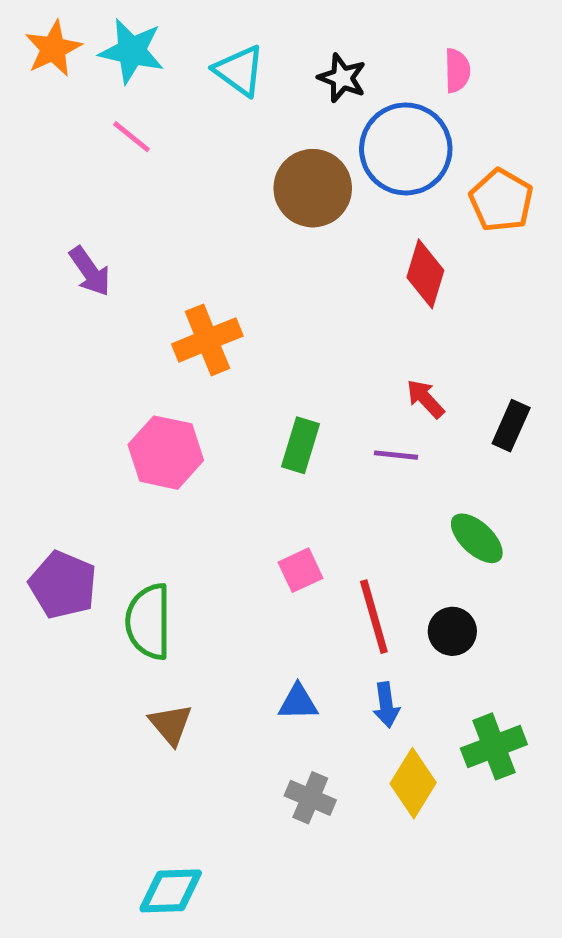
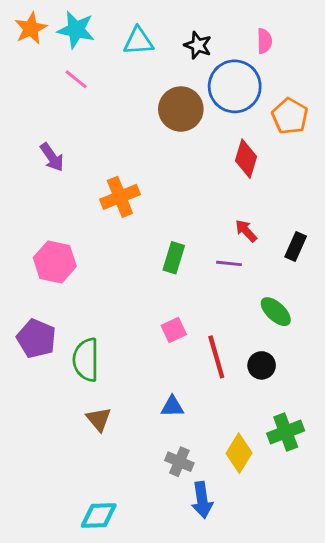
cyan triangle: (239, 71) -> (138, 41), turned -40
pink hexagon: (166, 453) -> (55, 262), moved
blue arrow: (386, 705) -> (202, 500), moved, size x1.4

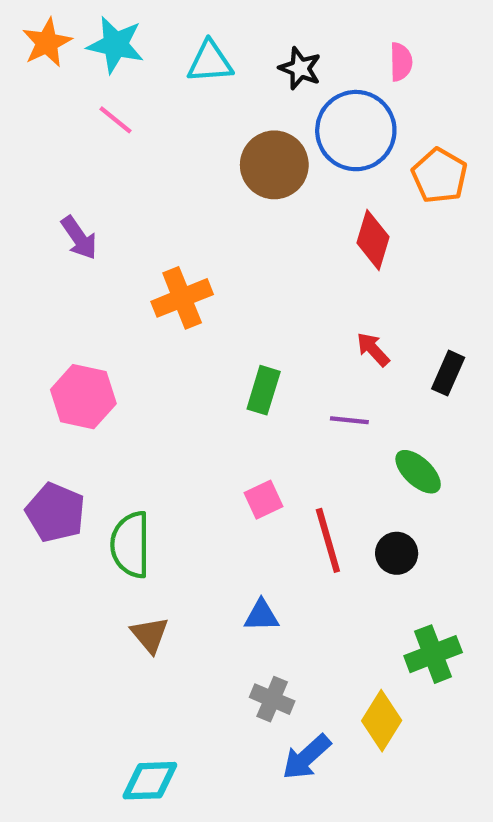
purple line: (229, 263) -> (349, 420), moved
yellow diamond: (239, 453) -> (382, 721), moved
blue arrow: (202, 500) -> (306, 757), turned 56

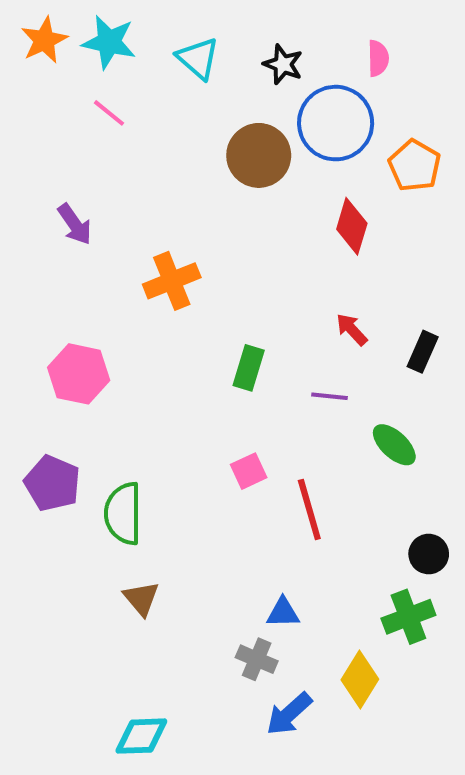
cyan triangle: (210, 62) -> (198, 58), turned 45
black circle: (397, 553) -> (429, 554), moved
blue triangle: (261, 615) -> (283, 613), moved

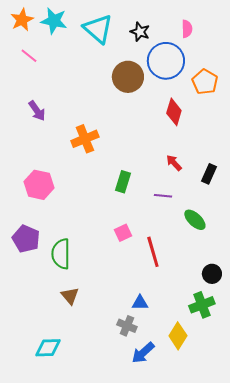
cyan triangle: (198, 58) -> (98, 29), size x1.4
pink line: (109, 113) -> (29, 56), moved
cyan diamond: (141, 736) -> (48, 348), moved

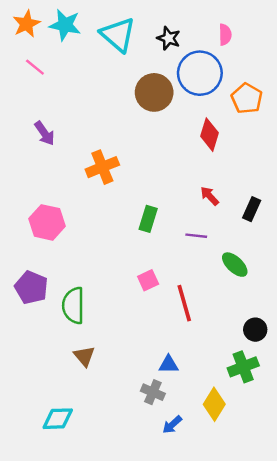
blue arrow: (143, 353) -> (172, 425), size x0.7

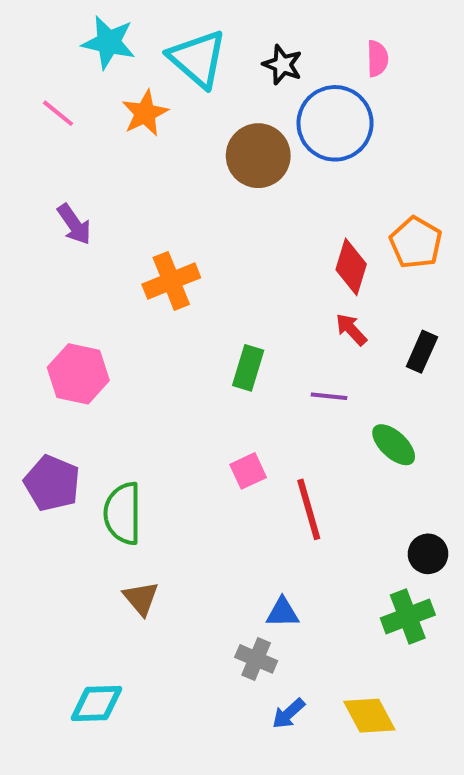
orange star: (26, 24) -> (145, 113), moved
orange pentagon: (247, 98) -> (416, 243), moved
red diamond: (209, 135) -> (351, 267), moved
yellow diamond: (214, 404) -> (369, 716), moved, turned -60

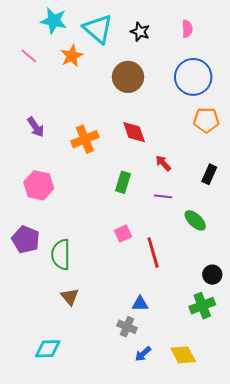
blue circle: (335, 123) -> (193, 77), moved
purple arrow: (74, 224) -> (36, 127), moved
orange pentagon: (416, 243) -> (206, 120), turned -30
red diamond: (351, 267) -> (134, 132), moved, turned -36
red arrow: (351, 329) -> (163, 163), moved

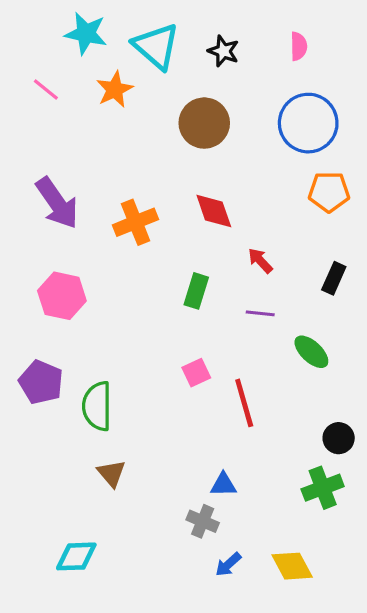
purple arrow: (36, 127) -> (57, 203), size x1.6

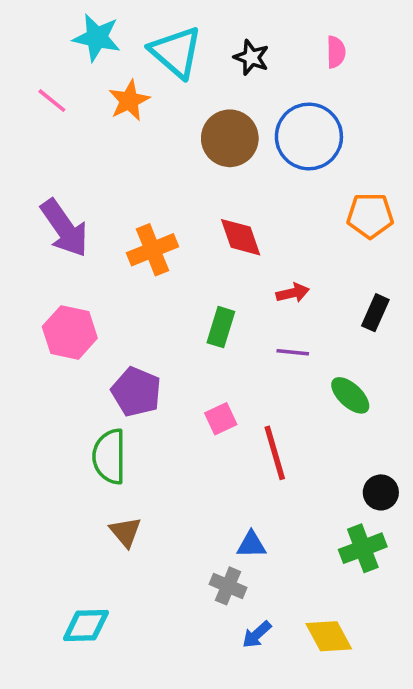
blue circle: (308, 123) -> (309, 136), moved
red arrow: (260, 261) -> (293, 293), turned 120
purple pentagon: (41, 382) -> (136, 392), moved

